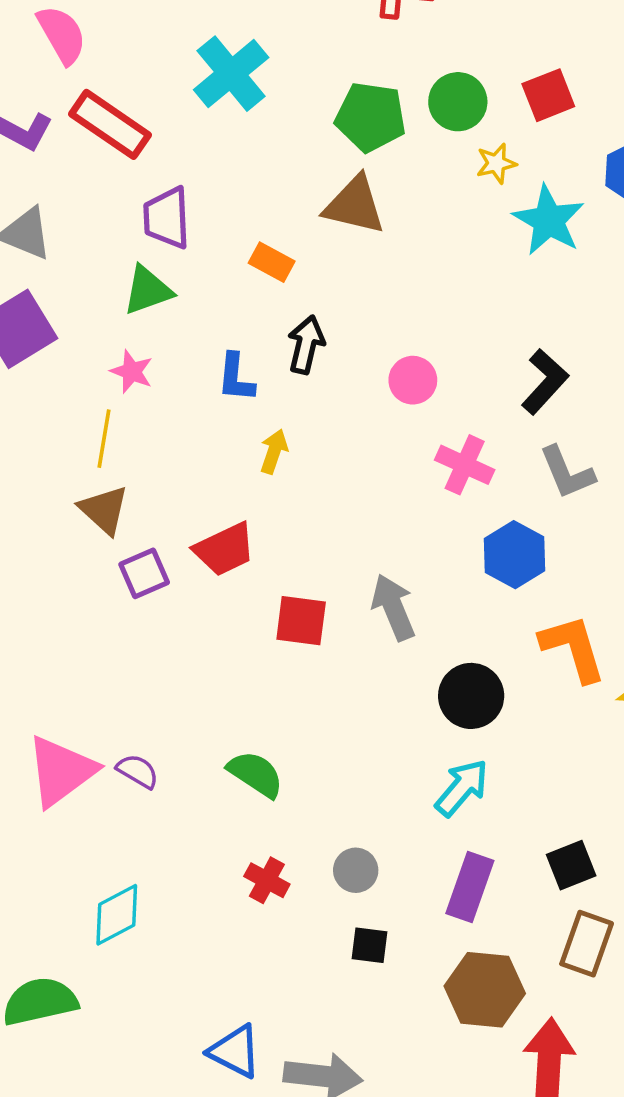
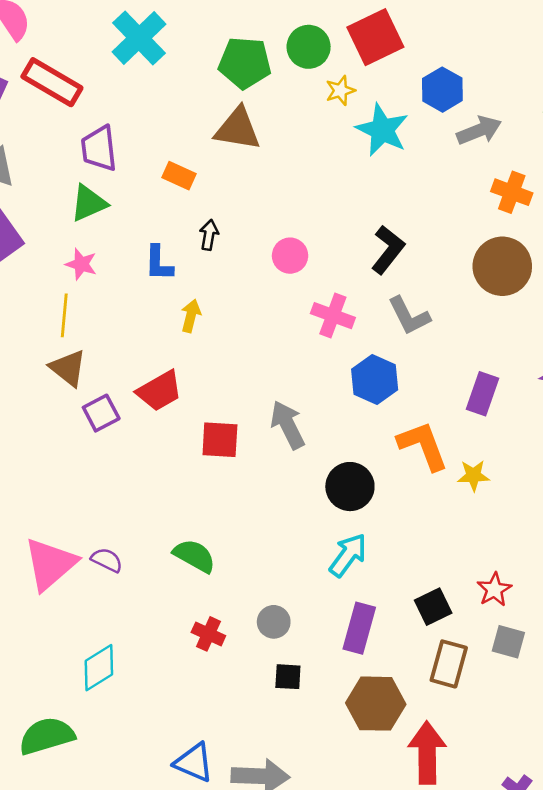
red square: (548, 95) -> (375, 37), size x1.4
black arrow: (306, 345) -> (209, 235), size x0.7

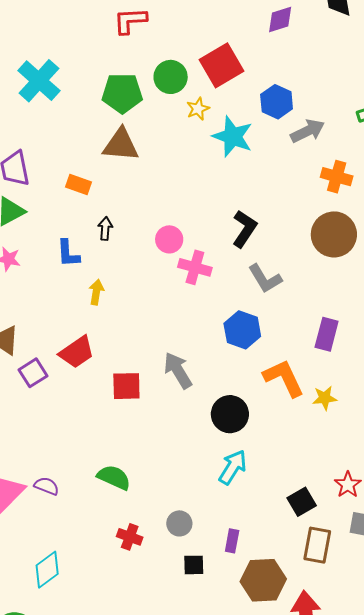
pink cross: (333, 316) -> (195, 267), moved
purple rectangle: (359, 628) -> (232, 541), moved, size x0.6

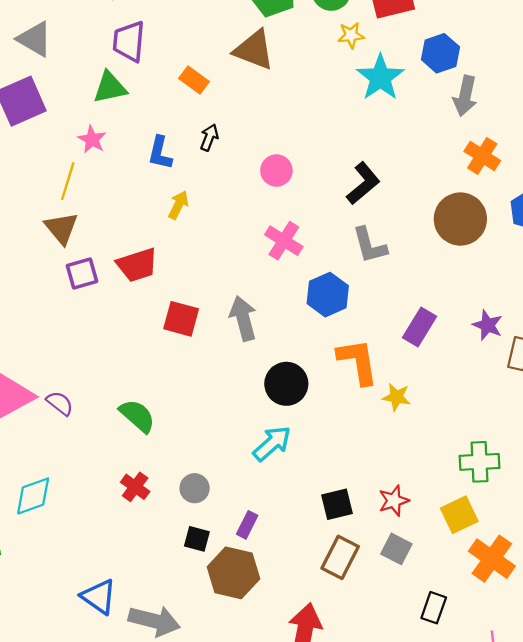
gray arrow: (308, 131) -> (465, 96), turned 112
pink cross: (195, 267) -> (284, 241), moved
brown hexagon: (263, 580) -> (233, 573), moved

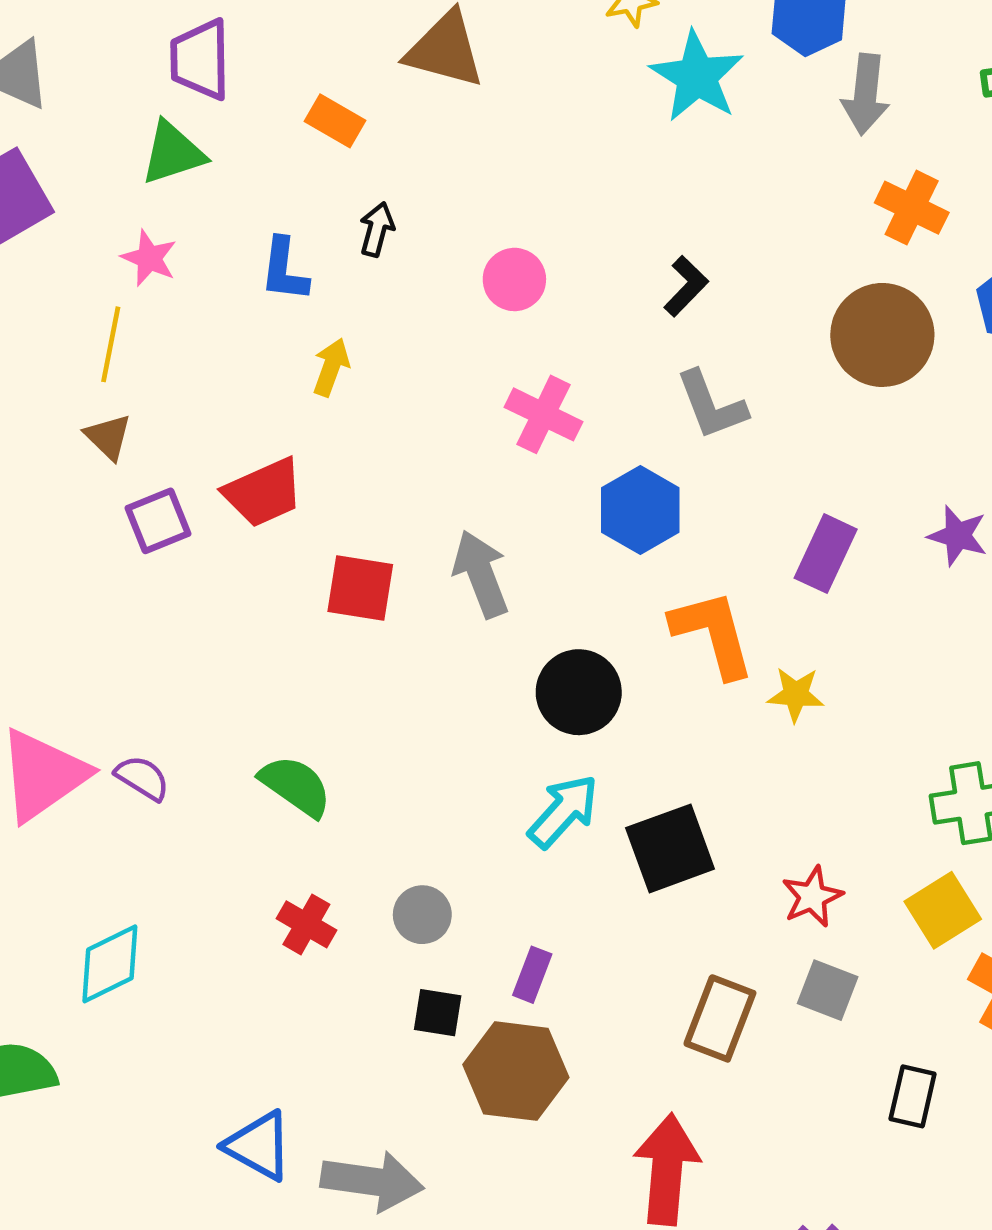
black L-shape: (363, 183) -> (686, 286), size x0.7
brown triangle: (61, 228) -> (108, 437), size x0.7
black square: (337, 504) -> (670, 848), moved, size x1.4

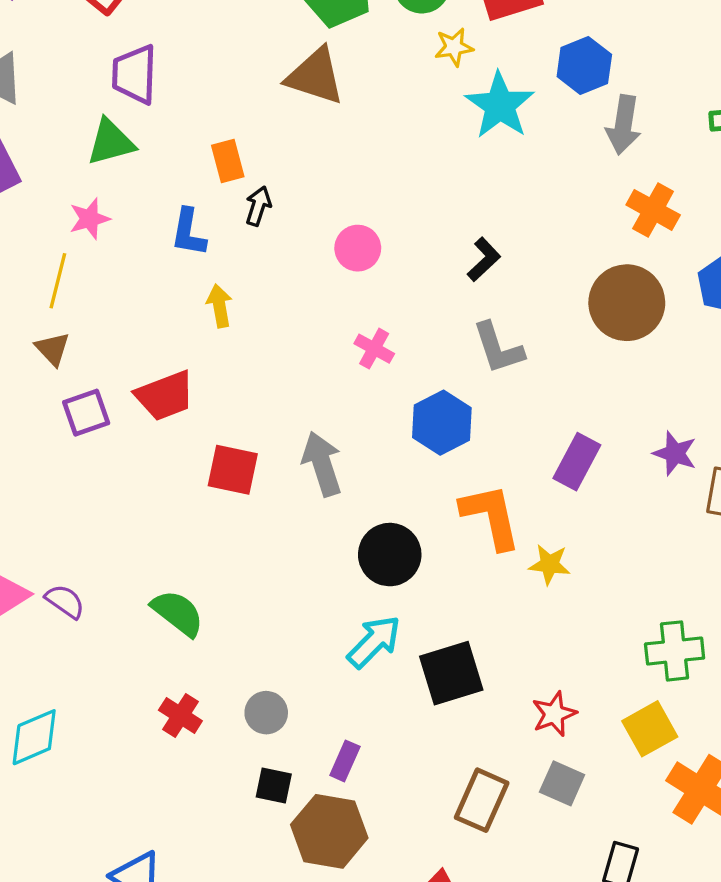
orange rectangle: (335, 121) -> (228, 161), moved, turned 42
pink star: (149, 258) -> (89, 219), turned 30
yellow arrow: (331, 367) -> (219, 306), turned -33
pink cross: (544, 414) -> (374, 349), size x0.7

